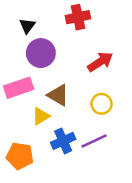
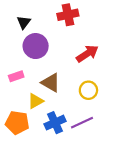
pink rectangle: (19, 88) -> (16, 76), size x0.6
orange pentagon: (20, 156) -> (17, 123), moved

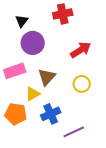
pink rectangle: (16, 76) -> (15, 71), size x1.5
brown triangle: (51, 83) -> (47, 77), turned 42
purple line: (82, 123) -> (74, 132), moved

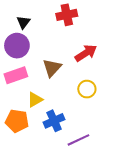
purple circle: (33, 43) -> (17, 46), moved
brown triangle: (47, 77) -> (52, 68), moved

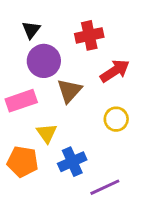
red cross: (67, 15) -> (89, 35), moved
purple circle: (17, 46) -> (44, 61), moved
yellow triangle: (35, 100) -> (47, 133), turned -35

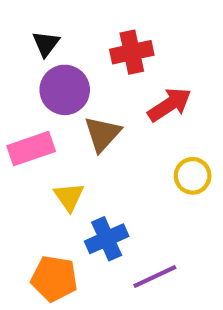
yellow circle: (116, 119) -> (193, 176), moved
orange pentagon: (23, 162) -> (54, 279), moved

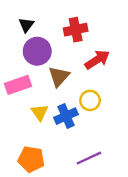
yellow circle: (193, 176) -> (90, 100), moved
blue cross: (107, 239) -> (66, 116), moved

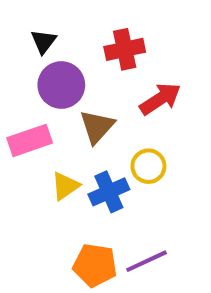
yellow triangle: (40, 112) -> (65, 186), turned 30
orange pentagon: (31, 159) -> (95, 265), moved

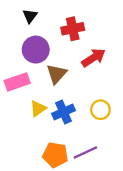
black triangle: (43, 41) -> (30, 16), moved
yellow circle: (148, 166) -> (100, 110), moved

